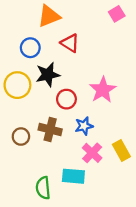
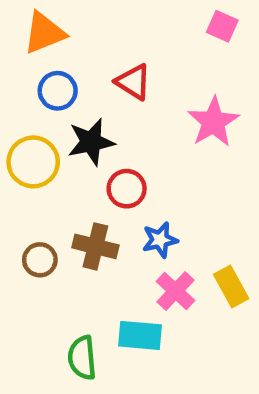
pink square: (117, 14) -> (222, 26), turned -35
orange triangle: (49, 16) -> (44, 33), moved
pink star: (103, 90) -> (213, 122), moved

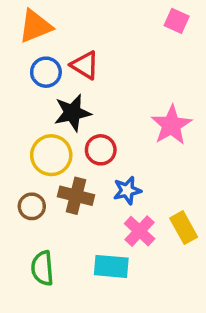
red triangle: (133, 82) -> (85, 65), moved
pink star: (213, 122) -> (171, 125), moved
yellow circle: (33, 162) -> (51, 155), moved
green semicircle: (82, 358) -> (42, 268), moved

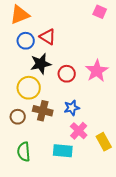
red circle: (101, 150) -> (67, 74), moved
yellow rectangle: (184, 228) -> (104, 142), moved

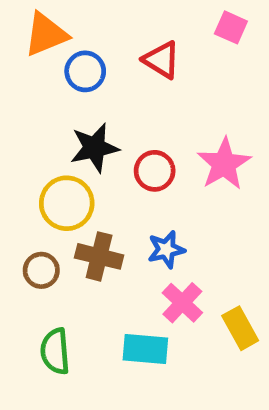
red triangle: (48, 37) -> (162, 60), moved
blue circle: (26, 41) -> (85, 71), moved

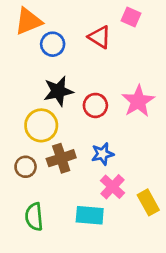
pink square: (231, 27) -> (131, 17), moved
brown cross: (99, 256) -> (61, 158), turned -32

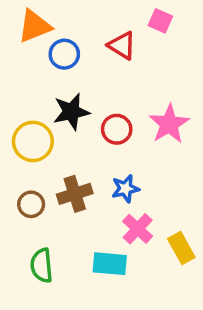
yellow circle: (41, 125) -> (33, 141), moved

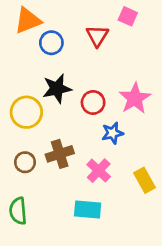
red triangle: (122, 45) -> (97, 36), turned 30
blue star: (125, 189) -> (113, 133), moved
pink cross: (138, 229) -> (99, 171), moved
yellow rectangle: (181, 248) -> (144, 180), moved
green semicircle: (42, 265) -> (18, 211), moved

